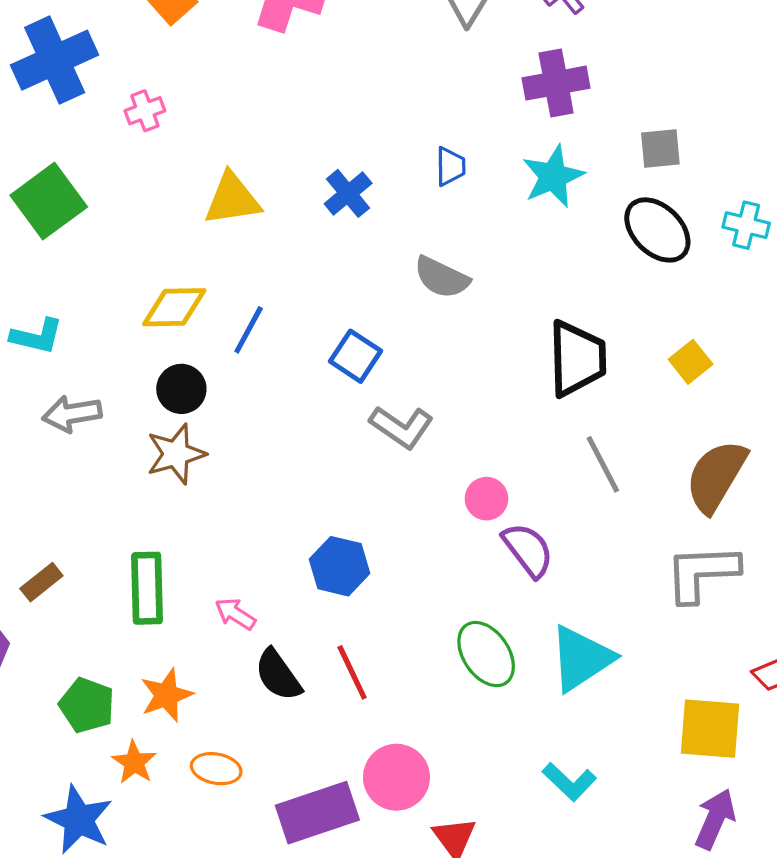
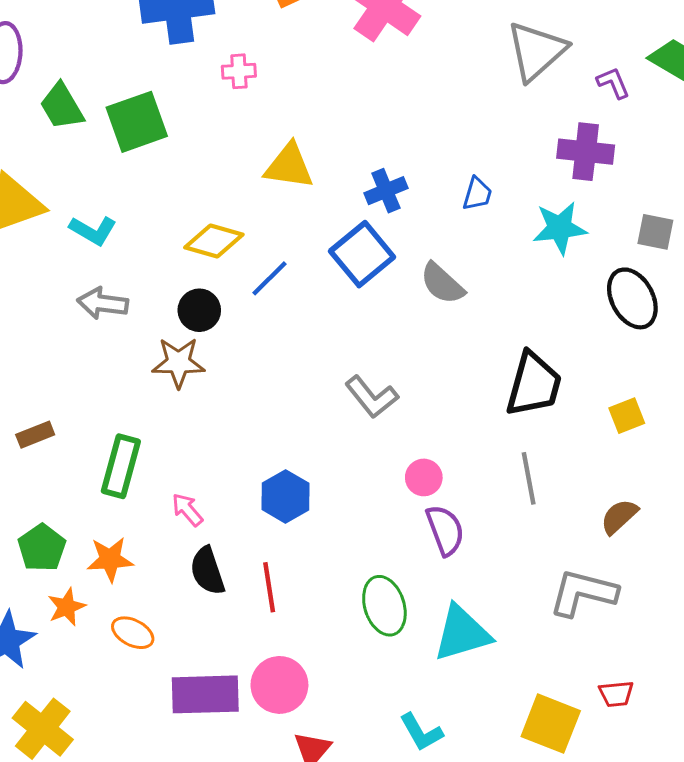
blue square: (355, 356) -> (362, 254), moved, size x1.4
brown semicircle: (716, 476) -> (619, 517), size x0.6

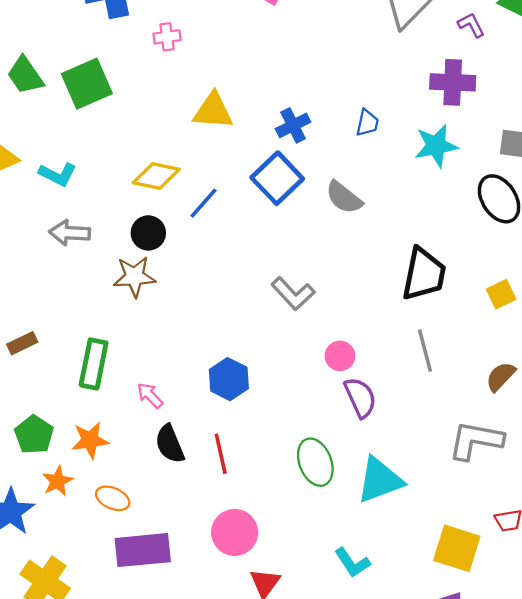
purple rectangle: (205, 694) -> (143, 550), moved

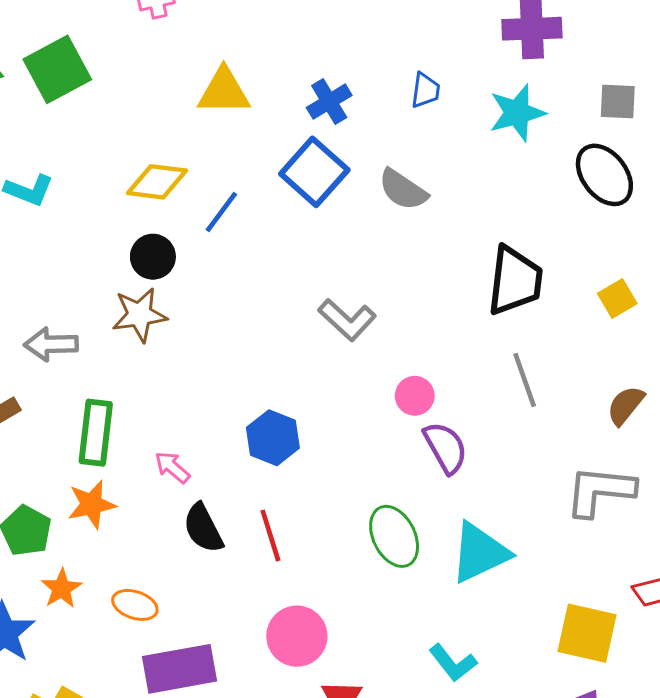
gray arrow: (70, 233) -> (51, 344), moved
orange star: (90, 440) -> (92, 504), moved

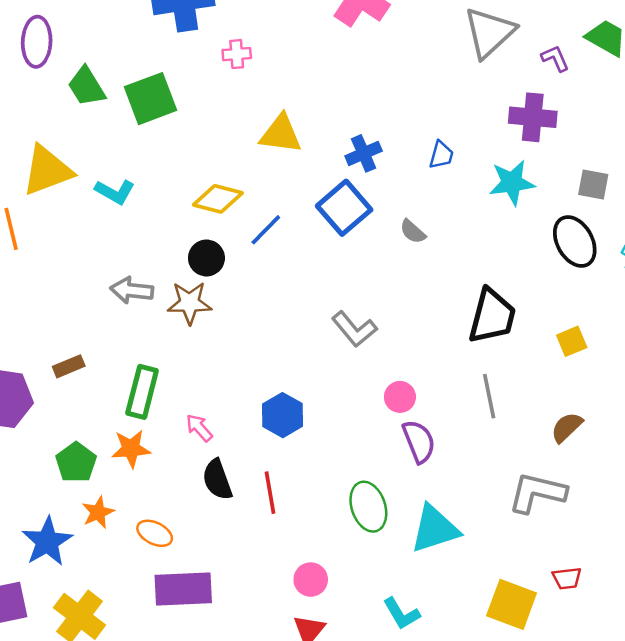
gray semicircle: (403, 190) -> (413, 232), size x0.7
gray arrow: (51, 344) -> (132, 290), moved
pink circle: (297, 636) -> (311, 580), moved, size x0.7

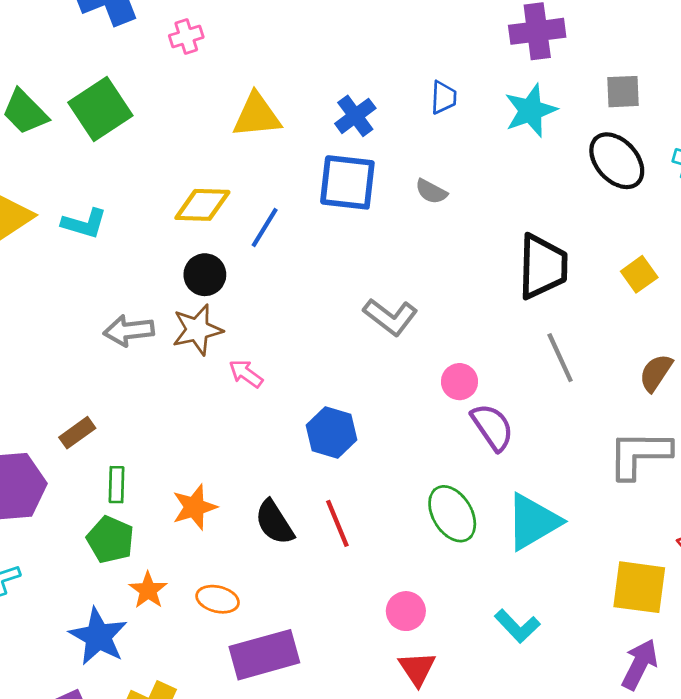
blue square: (344, 208) -> (347, 182), turned -30
green rectangle: (142, 392) -> (117, 485), moved, size x0.6
pink arrow: (199, 428) -> (246, 374), moved
orange star: (131, 449) -> (194, 507), moved

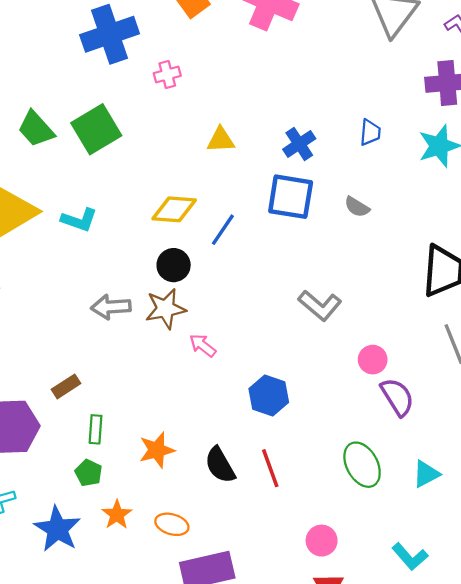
yellow triangle: (257, 115) -> (221, 140), size x0.7
cyan triangle: (533, 522) -> (426, 474), size x0.6
green pentagon: (110, 540) -> (89, 473), size x0.7
blue star: (98, 636) -> (57, 529), moved

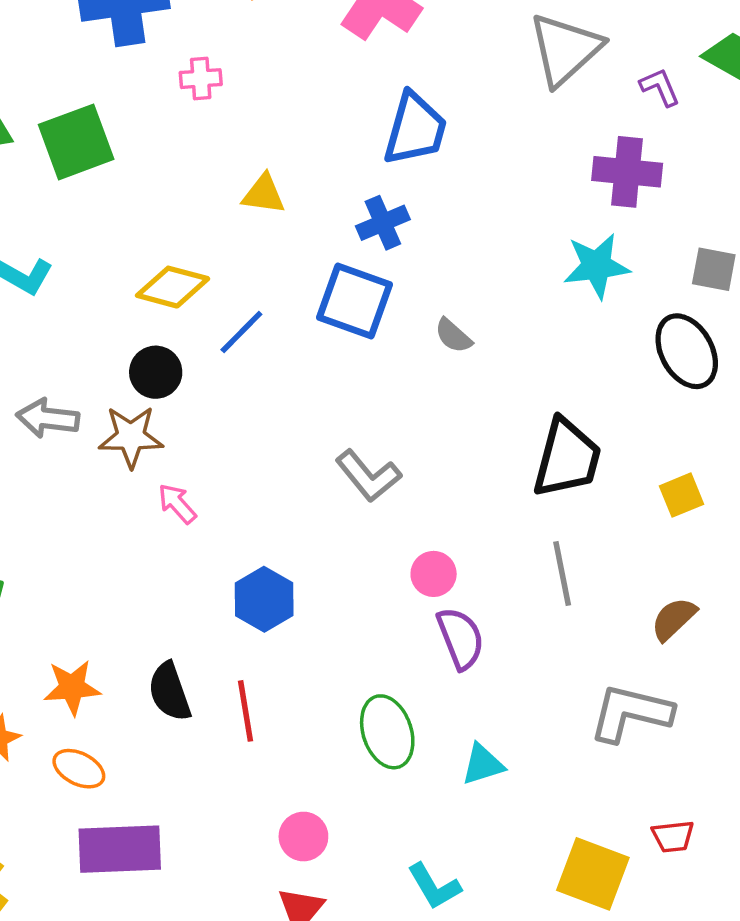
blue trapezoid: (370, 132) -> (415, 129), moved, size x1.8
orange star: (157, 450) -> (72, 687), moved

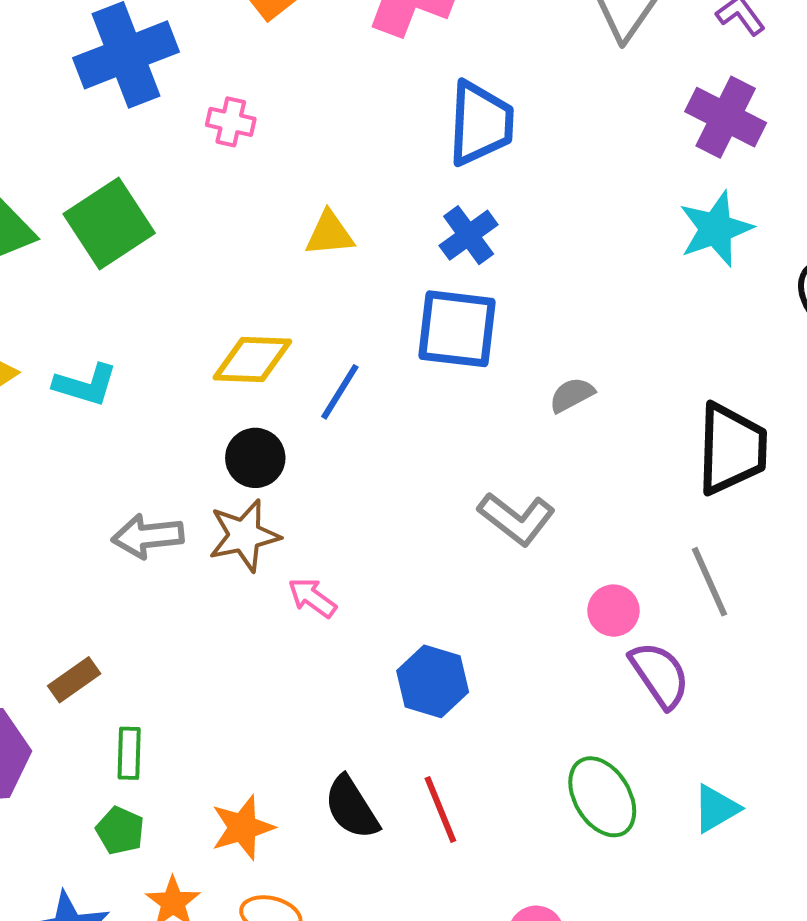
pink cross: (201, 79) -> (231, 122), turned 30
purple cross: (627, 172) -> (726, 117), turned 34
gray semicircle: (453, 336) -> (572, 395), moved, turned 123
gray line: (562, 573) -> (710, 582), moved

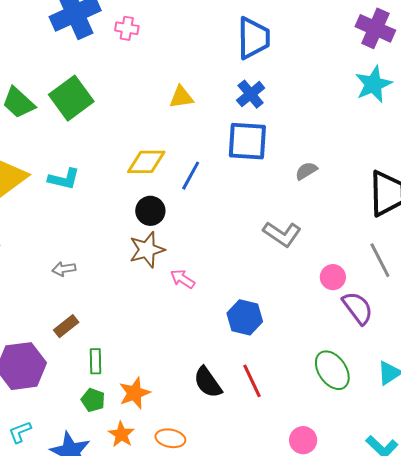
pink cross: (231, 122) -> (127, 28), moved
gray arrow: (148, 536) -> (64, 269), moved, size x0.7
orange star: (243, 828) -> (135, 393), moved

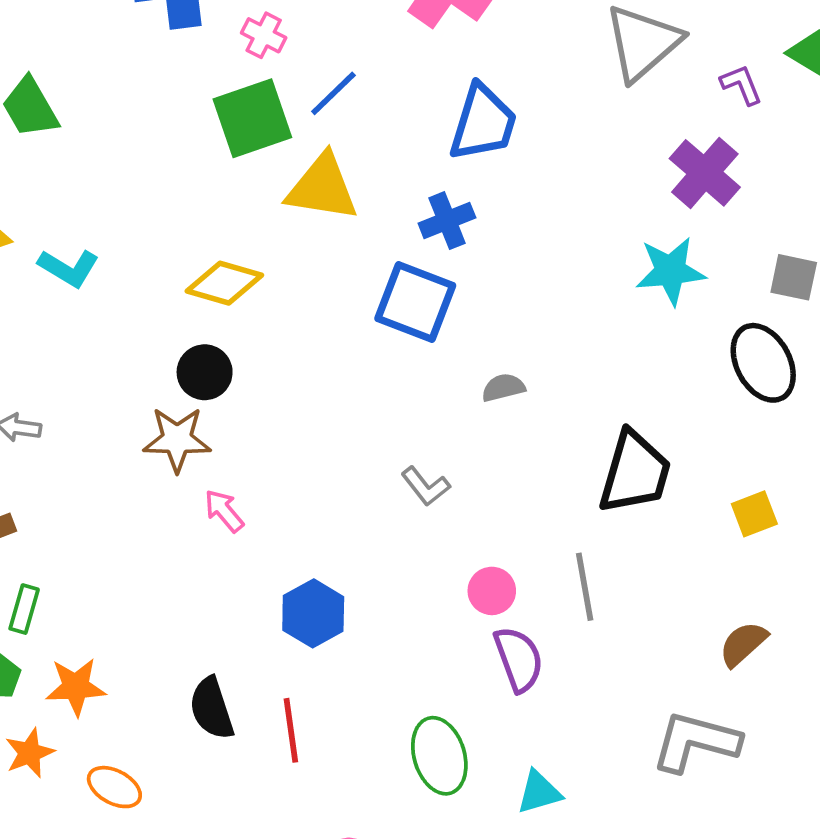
yellow triangle: (181, 97) -> (322, 188), size x1.6
green square: (71, 98) -> (252, 118), moved
blue line: (191, 176) -> (333, 93), moved
gray L-shape: (282, 234) -> (426, 486), size x0.7

